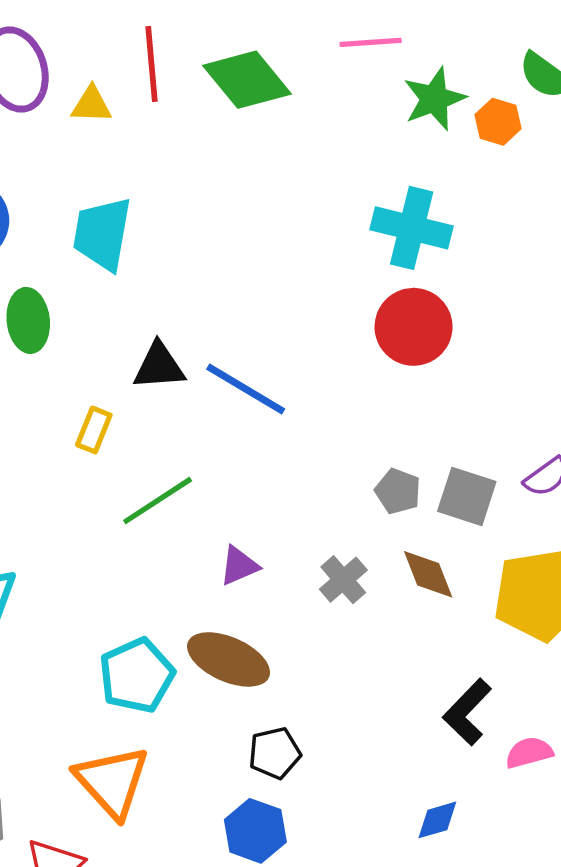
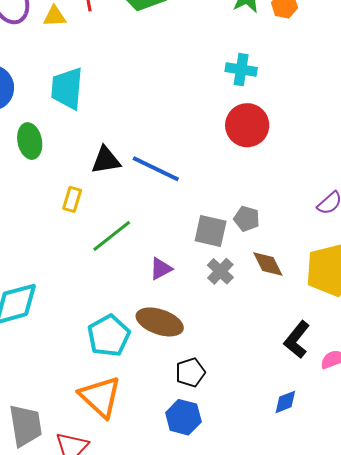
cyan cross: (412, 228) -> (241, 70), size x0.7
gray square: (467, 496) -> (211, 231), moved

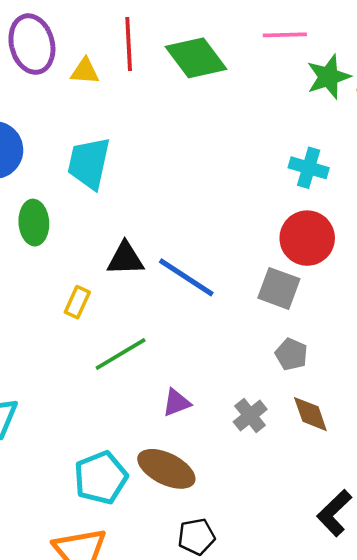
gray square: (211, 231) -> (279, 288), moved

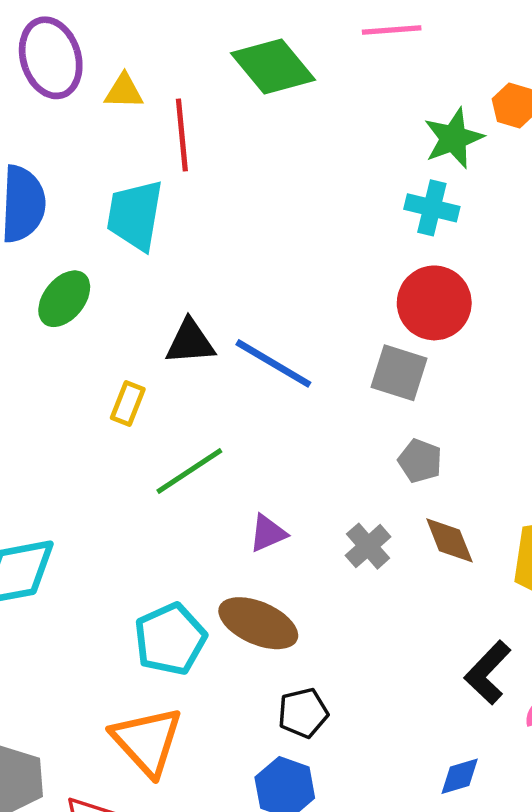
red line: (129, 44) -> (182, 135), moved
green star: (328, 77) -> (453, 138), moved
green ellipse: (34, 223) -> (64, 299), turned 45

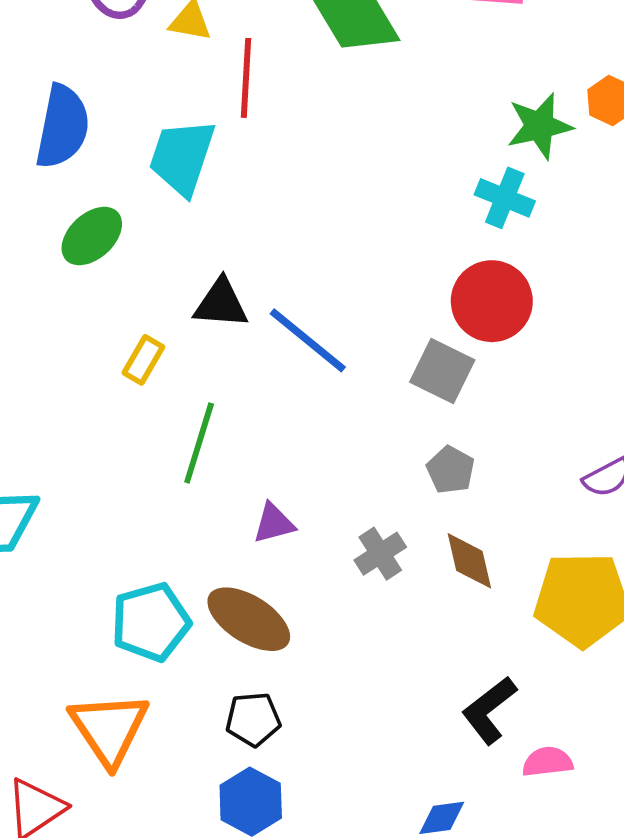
green line: (189, 471) -> (199, 443), turned -48
black pentagon: (303, 713) -> (253, 719), moved

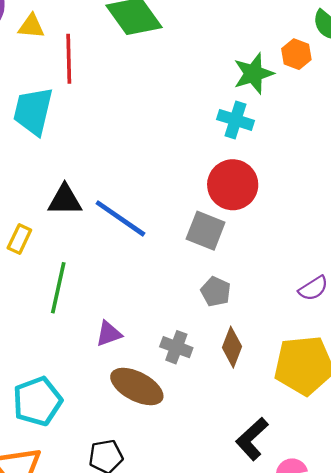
gray cross: (380, 554) -> (176, 347), turned -32
brown diamond: (469, 561) -> (232, 347), turned 39
brown ellipse: (249, 619) -> (137, 387), moved

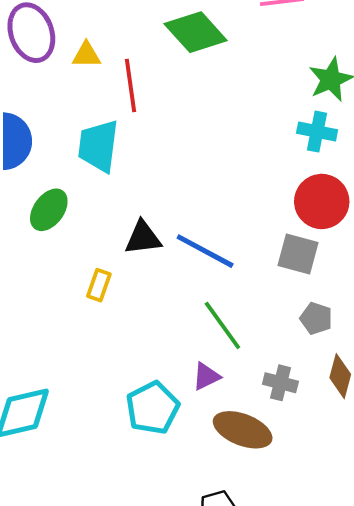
green line: (58, 288) -> (222, 325), moved, turned -42
cyan pentagon: (37, 401) -> (153, 408), moved

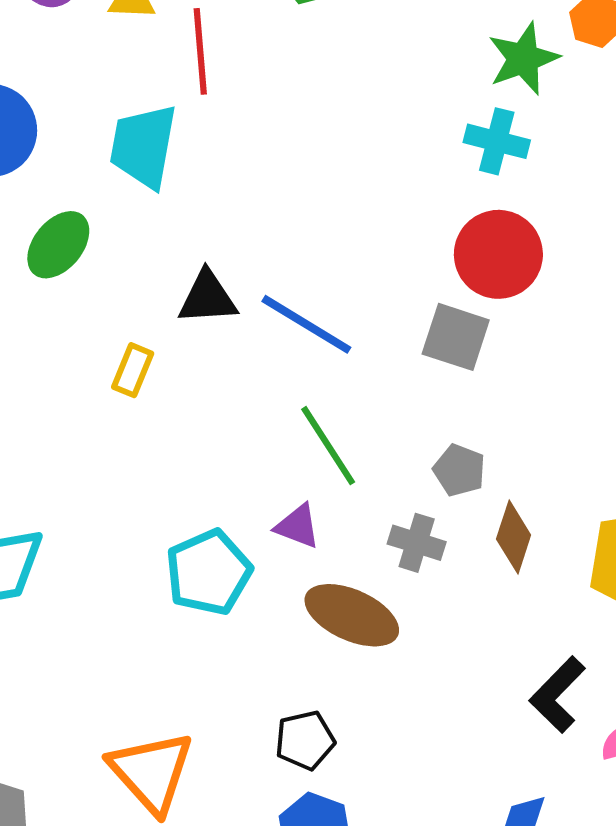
gray pentagon: (316, 318) -> (459, 470), moved
purple triangle: (206, 376) -> (298, 526), turned 44

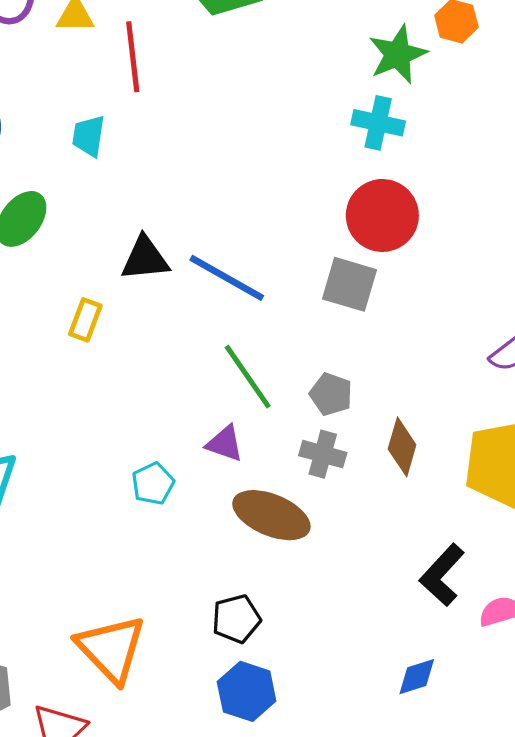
cyan trapezoid: (143, 146) -> (89, 136), size x0.6
gray pentagon: (459, 470) -> (331, 394), moved
cyan pentagon: (209, 572) -> (153, 484), size x0.6

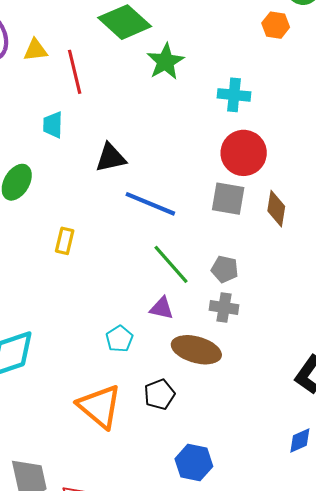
green star: (398, 54) -> (165, 62), moved
black triangle: (145, 259) -> (111, 158), moved
brown diamond: (402, 447) -> (276, 209), moved
black pentagon: (236, 619) -> (159, 394), moved
orange triangle: (111, 649) -> (100, 406), moved

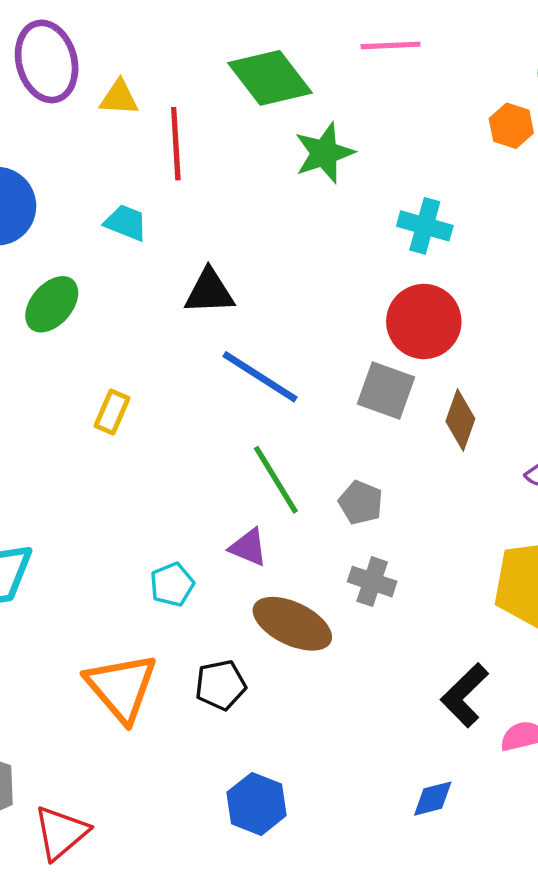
cyan trapezoid: (53, 125) -> (126, 223), turned 100
gray cross: (224, 307) -> (372, 582), moved

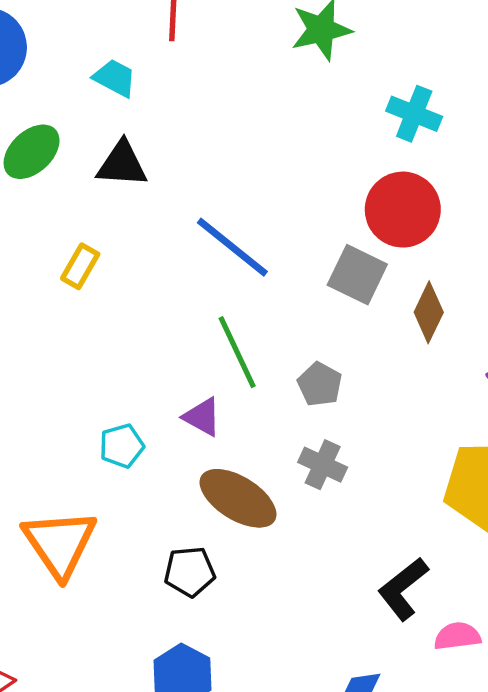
black triangle: (209, 292) -> (122, 164), moved
black pentagon: (221, 685) -> (190, 572), moved

